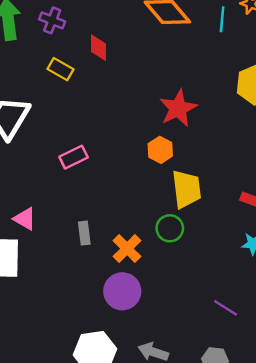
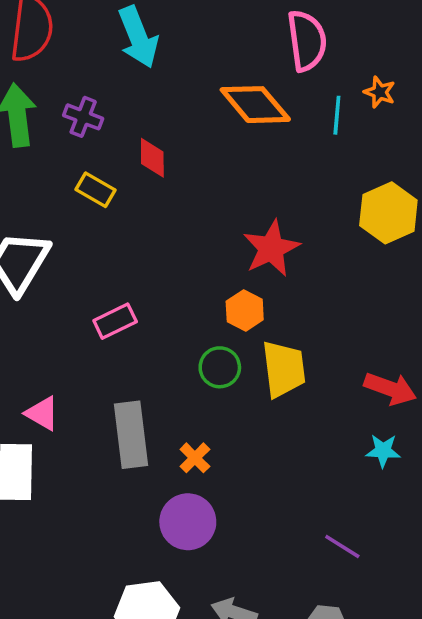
green circle: (170, 228) -> (220, 367), moved
gray rectangle: (84, 233) -> (131, 435), size x1.8
orange cross: (127, 249) -> (195, 458), size x0.7

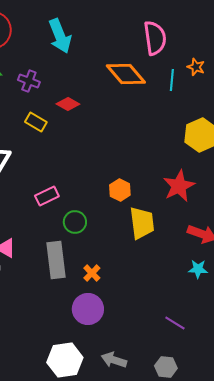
red diamond: (152, 158) -> (68, 104), turned -60
red star: (271, 248) -> (179, 186), moved
green circle: (220, 367) -> (75, 222), moved

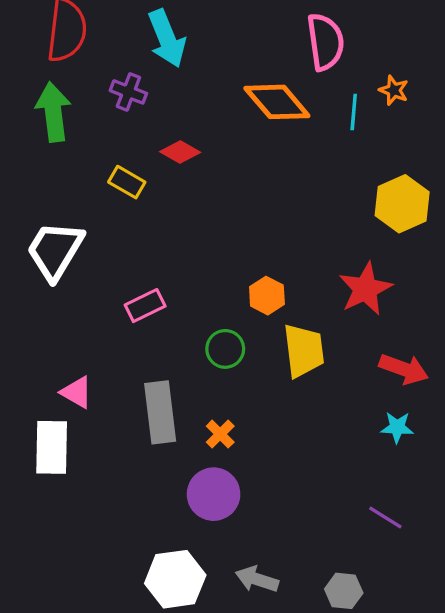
purple cross: (29, 81) -> (128, 92), moved
green circle: (75, 222) -> (225, 349), moved
purple line: (175, 323) -> (385, 517), moved

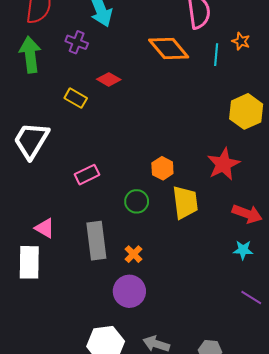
purple line: (385, 517) -> (251, 297), moved

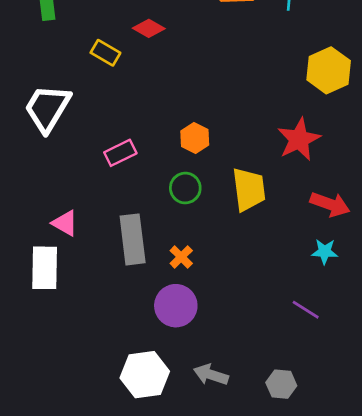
orange hexagon: (162, 168) -> (195, 138), moved
purple line: (251, 297) -> (306, 310), moved

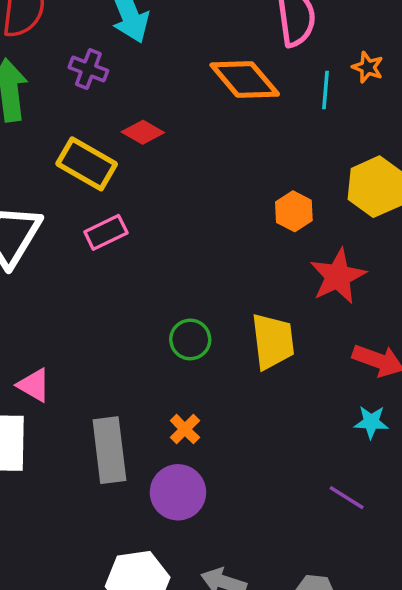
yellow rectangle: (105, 53) -> (87, 164), size x1.5
orange hexagon: (195, 138) -> (294, 211), moved
pink rectangle: (120, 153) -> (106, 232), moved
gray rectangle: (133, 239) -> (109, 450), moved

